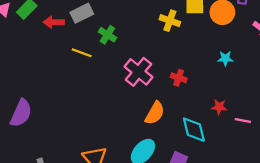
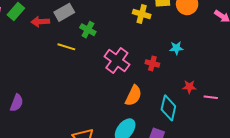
cyan star: (225, 58) -> (176, 48), moved
purple semicircle: (21, 113) -> (17, 103), size x0.7
cyan diamond: (194, 130) -> (168, 108), turned 30

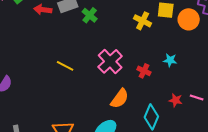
green cross: (88, 30) -> (90, 15), moved
yellow line: (66, 47) -> (65, 66), moved
pink line: (211, 97) -> (197, 98), moved

